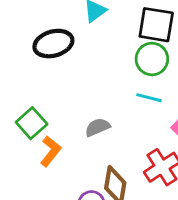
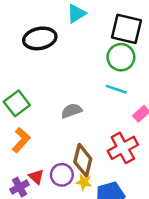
orange L-shape: (51, 151) -> (21, 140), moved

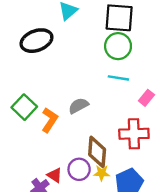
orange L-shape: (21, 140) -> (50, 120), moved
red cross: (123, 148) -> (134, 134), turned 36

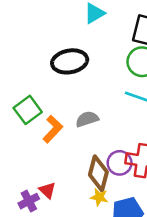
black ellipse: (36, 41) -> (70, 61), moved
purple circle: (79, 169) -> (120, 163), moved

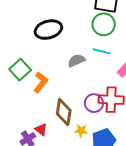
gray semicircle: (87, 119) -> (76, 60), moved
brown diamond: (98, 173) -> (64, 112), moved

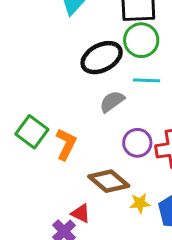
black ellipse: (48, 30) -> (102, 58), moved
purple circle: (94, 103) -> (137, 143), moved
brown diamond: (64, 112) -> (109, 181), turned -48

